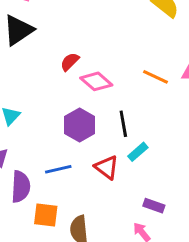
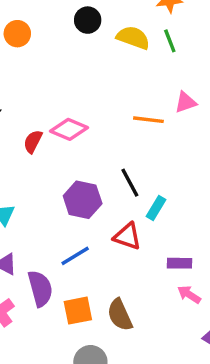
red semicircle: (70, 62) -> (33, 142), moved
pink diamond: (96, 81) -> (69, 129), moved
purple rectangle: (154, 206) -> (179, 263), moved

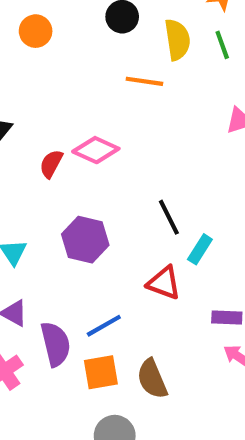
yellow semicircle: (133, 38) -> (177, 40), turned 60
orange line: (148, 120) -> (144, 81), moved
purple hexagon: (83, 200) -> (85, 240), moved
blue line: (75, 256) -> (104, 326), moved

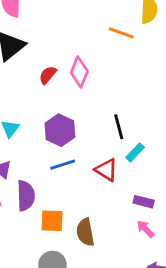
pink diamond: (96, 150) -> (79, 72), turned 76
blue line: (104, 326) -> (63, 165), moved

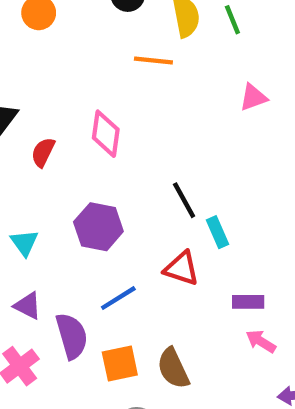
red semicircle: (48, 75) -> (43, 152), moved
cyan rectangle: (135, 152) -> (218, 232), turned -54
blue line: (63, 165) -> (118, 298), moved

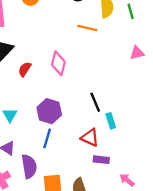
blue line: (118, 298) -> (47, 138), moved, turned -48
purple rectangle: (248, 302) -> (101, 160), moved

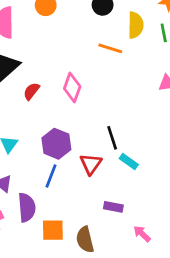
cyan rectangle: (111, 121) -> (129, 161), turned -42
red triangle: (90, 138) -> (91, 164), moved, turned 36

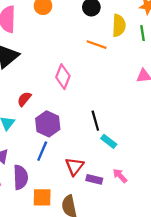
red semicircle: (31, 91) -> (24, 99), moved
red triangle: (91, 164) -> (74, 166), moved
pink arrow: (142, 234) -> (120, 176), moved

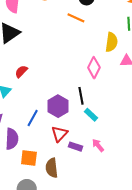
yellow semicircle: (119, 25) -> (111, 42), moved
orange line: (97, 45) -> (76, 18), moved
pink diamond: (63, 77) -> (94, 68), moved
purple hexagon: (48, 124) -> (58, 106), moved

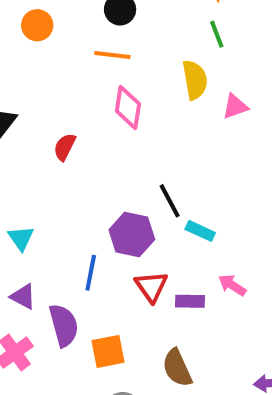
pink diamond: (94, 68) -> (128, 108), moved
red semicircle: (21, 71) -> (65, 147), moved
brown semicircle: (52, 168) -> (177, 368), moved

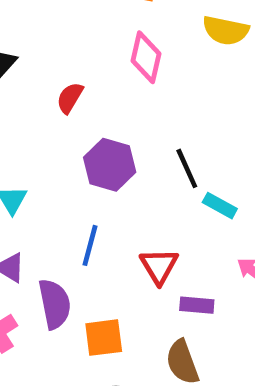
yellow semicircle: (195, 80) -> (226, 30), turned 108
purple hexagon: (132, 235) -> (110, 165), moved
purple rectangle: (190, 301) -> (197, 305), moved

